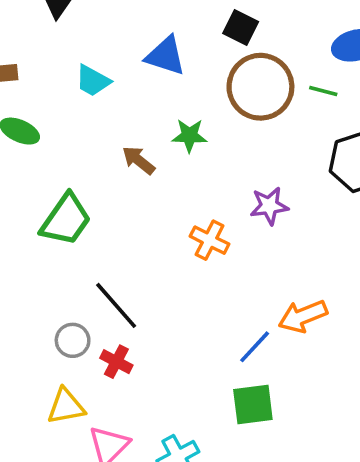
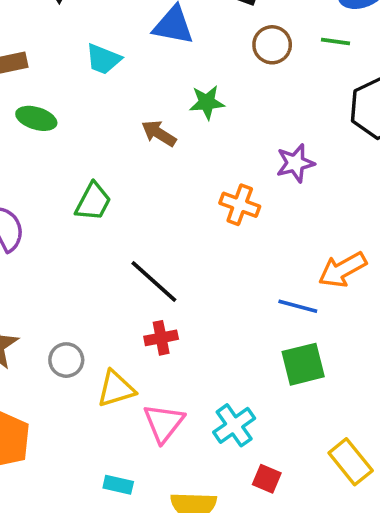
brown circle: (260, 87) -> (272, 45), size x0.6
green trapezoid: (66, 220) -> (93, 202), size x0.7
gray circle: (73, 340) -> (66, 360), moved
blue line: (255, 347) -> (298, 306), turned 69
red cross: (116, 362) -> (161, 338), turned -32

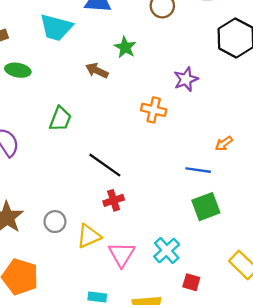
cyan trapezoid: (103, 59) -> (56, 27), size x1.4
green star: (207, 102) -> (125, 47), turned -30
orange arrow: (342, 270) -> (224, 143), size x0.6

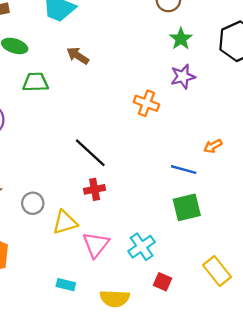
green star: (125, 47) -> (181, 39), moved
brown arrow: (97, 71) -> (78, 56), moved
green trapezoid: (60, 119) -> (35, 82), moved, turned -120

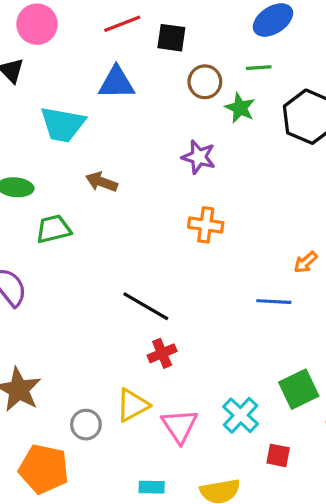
green star: (181, 39) -> (240, 108), moved
purple star: (183, 77) -> (199, 157), moved, turned -30
gray circle: (33, 203) -> (86, 425), moved
green square: (187, 207) -> (299, 389), moved

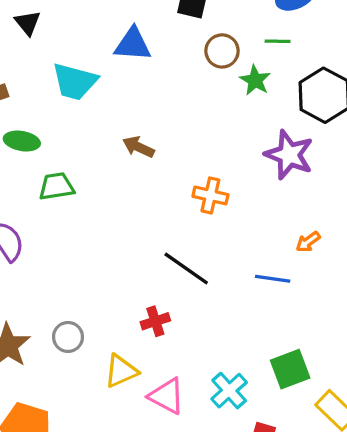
purple star: (199, 157) -> (289, 155), moved, size x1.4
brown arrow: (102, 182) -> (138, 147), moved
black line: (146, 306) -> (186, 269), moved
gray circle: (86, 425) -> (68, 337), moved
pink triangle: (180, 426) -> (167, 396), turned -33

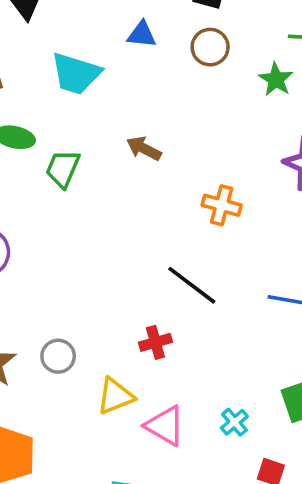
blue triangle: (133, 44) -> (142, 34), size x0.7
brown circle: (222, 51) -> (210, 47), moved
green trapezoid: (56, 186) -> (63, 169), moved, turned -60
cyan cross: (229, 391) -> (234, 422), size x0.7

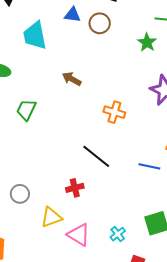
brown circle: (210, 47) -> (100, 23), moved
cyan trapezoid: (76, 73) -> (35, 36), turned 60
green trapezoid: (63, 169) -> (26, 110), moved

